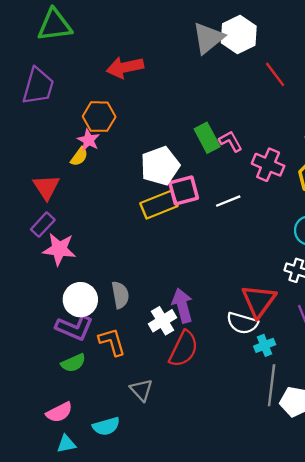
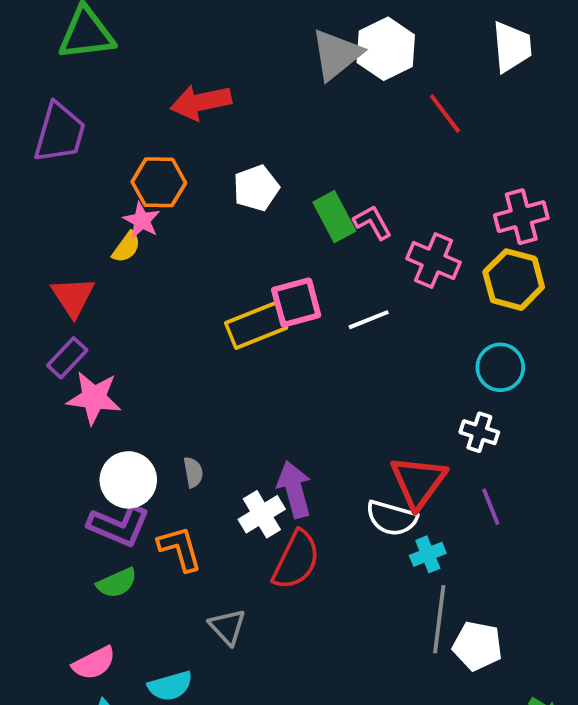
white pentagon: (160, 166) -> (256, 188), moved, size x0.7
gray semicircle: (120, 295) -> (193, 472), size x0.7

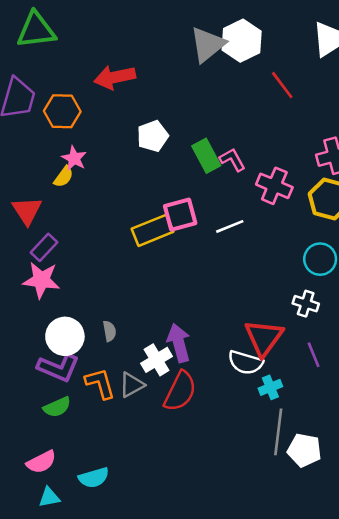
orange hexagon: (159, 182) -> (62, 111), moved
purple rectangle: (67, 358) -> (44, 247), moved
gray triangle: (227, 627) -> (132, 385), moved, turned 44

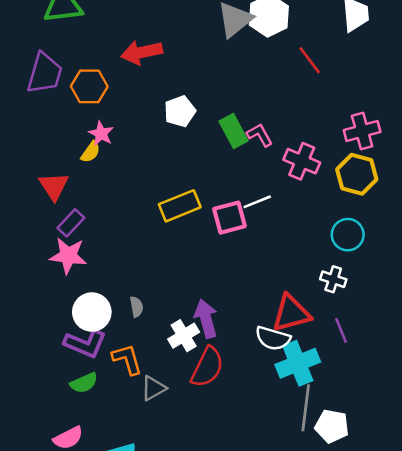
pink square: (180, 215) -> (230, 218), moved
red triangle: (264, 338) -> (291, 313), turned 39
gray triangle: (132, 385) -> (153, 388), moved
cyan cross: (270, 387) -> (298, 363), size x1.8

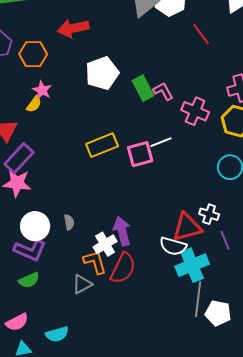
white pentagon: (180, 111) -> (102, 73), size x1.4
purple rectangle: (71, 223) -> (19, 158), size x1.4
white cross: (333, 279) -> (209, 214), moved
orange L-shape: (127, 359) -> (95, 262), moved

